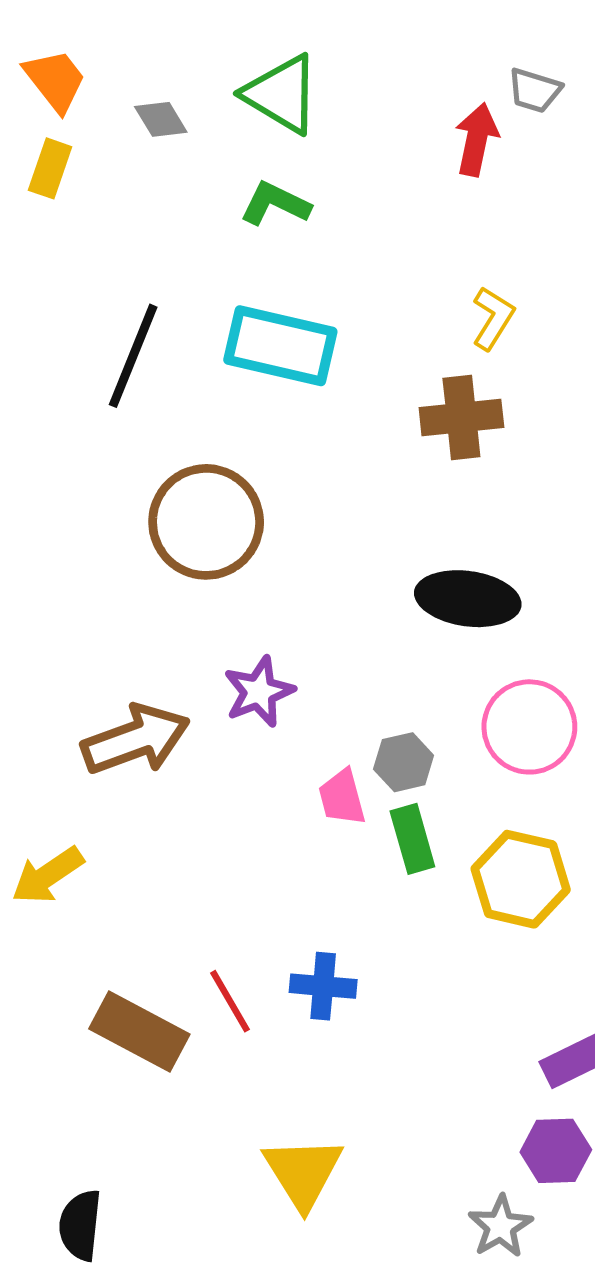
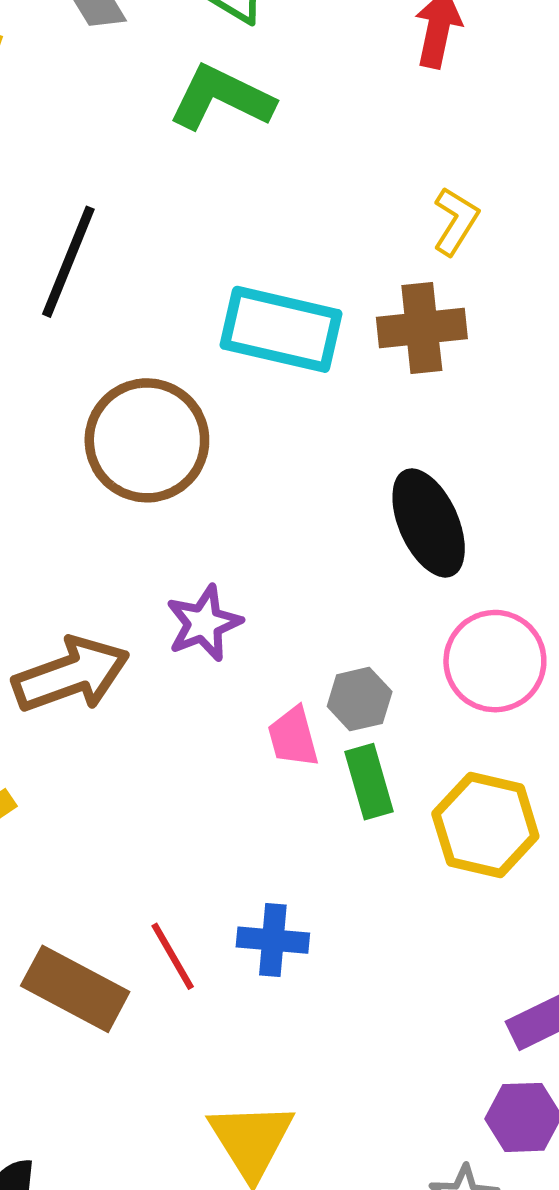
green L-shape: (275, 204) -> (221, 98), size x1.4
cyan rectangle: (280, 346) -> (281, 329), moved
black ellipse: (468, 599) -> (429, 523), turned 58

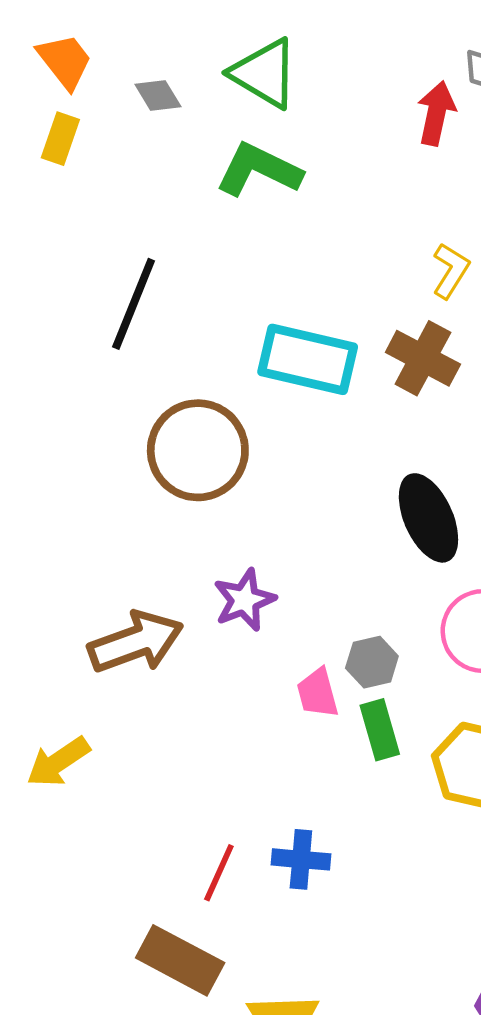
brown cross: (422, 328) -> (423, 358), turned 34
red line: (173, 956) -> (219, 873), turned 54
brown rectangle: (75, 989) -> (180, 960), moved

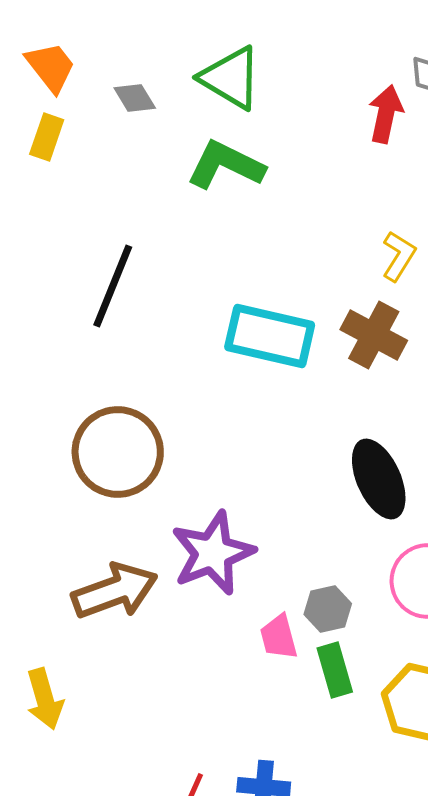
brown circle: (198, 450) -> (118, 452), moved
purple star: (244, 600) -> (213, 553), size x1.5
yellow arrow: (58, 762) -> (45, 699), turned -72

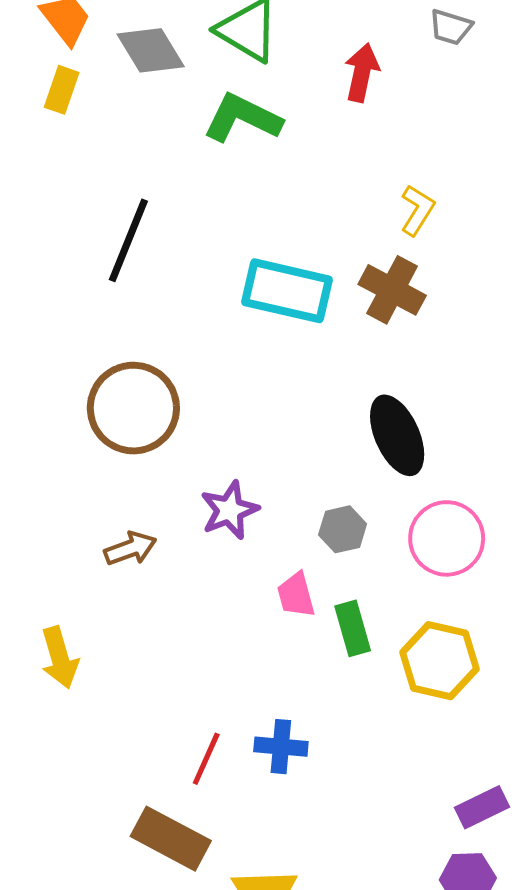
gray diamond: (135, 98) -> (151, 50), size x1.6
red arrow: (386, 114) -> (362, 73), moved
purple star: (213, 553) -> (229, 510), size x0.7
brown arrow: (115, 591) -> (130, 549), size x0.6
gray hexagon: (328, 609) -> (343, 529), moved

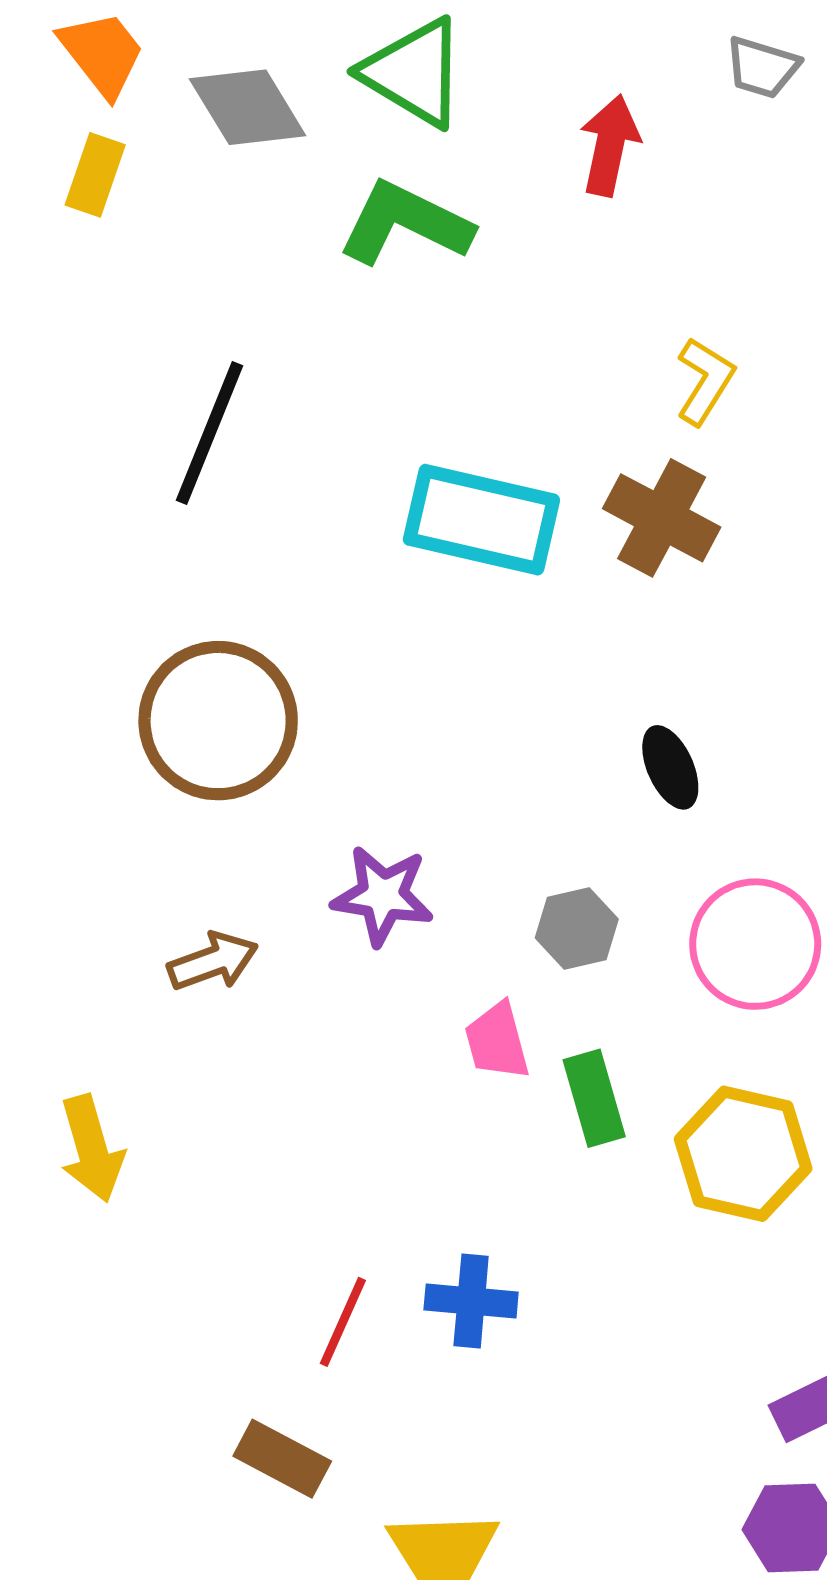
black ellipse: (397, 435) -> (670, 767), size x0.6
purple star: (229, 510) -> (383, 896), turned 30
brown rectangle: (171, 839) -> (282, 1459), size x0.7

